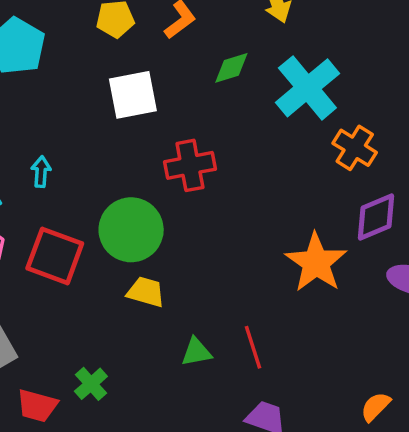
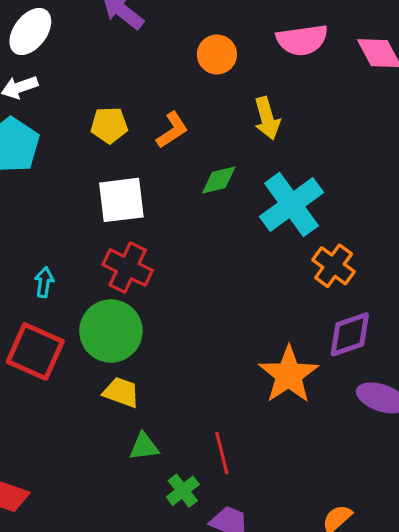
red cross: (190, 165) -> (128, 268), moved, turned 33
cyan arrow: (41, 172) -> (44, 282), moved
green triangle: (196, 352) -> (144, 447), moved
green cross: (91, 384) -> (183, 491), moved

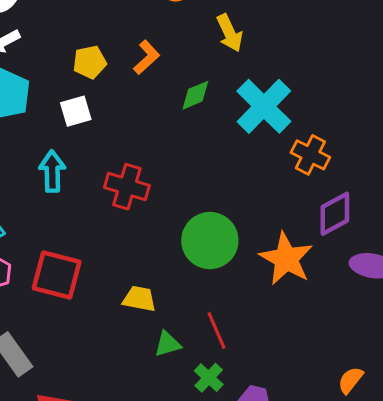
white square: (121, 200) -> (76, 111), moved, size x0.7
cyan arrow: (44, 282) -> (52, 171), moved, size x1.5
green circle: (111, 331) -> (210, 241), moved
red line: (222, 453) -> (217, 331), moved

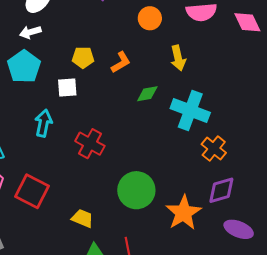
cyan cross: (264, 106) -> (190, 111), turned -36

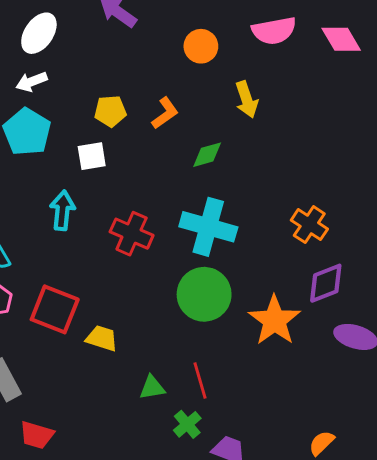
cyan cross: (190, 111) -> (208, 227), moved
yellow trapezoid: (82, 218) -> (102, 338), moved

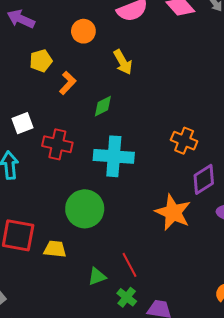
yellow pentagon: (110, 111) -> (41, 61), moved
red cross: (132, 234) -> (57, 144), moved
green circle: (204, 294) -> (85, 209), moved

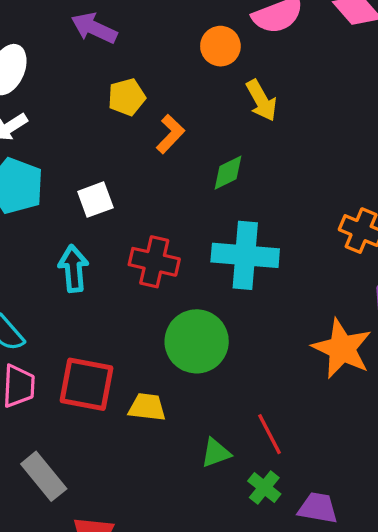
orange circle: (83, 31) -> (220, 46), moved
red cross: (57, 144) -> (154, 262), moved

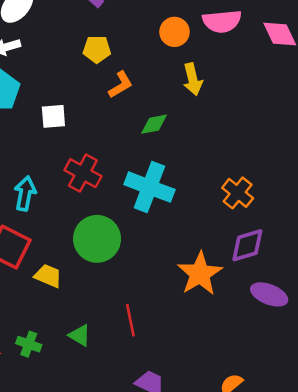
cyan arrow: (74, 269) -> (25, 193), moved
green triangle: (216, 453) -> (80, 335), moved, turned 35
green cross: (264, 488) -> (29, 344), moved, turned -35

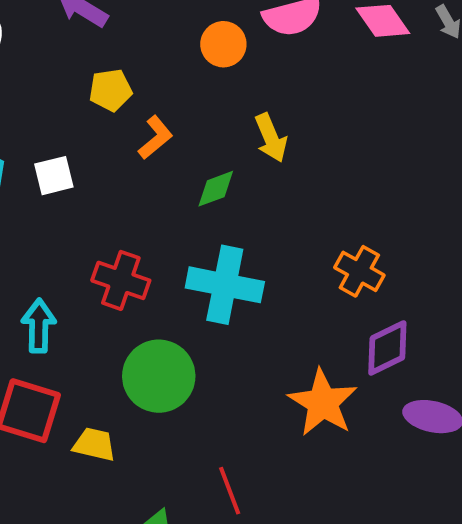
yellow arrow: (193, 79) -> (271, 138), moved
white square: (53, 116) -> (54, 176), moved

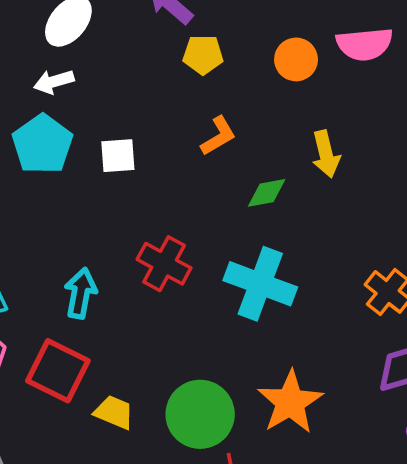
yellow pentagon: (110, 90) -> (203, 55), moved
green circle: (159, 376) -> (200, 414), moved
orange star: (323, 403) -> (290, 402), moved

